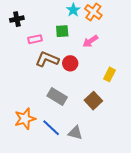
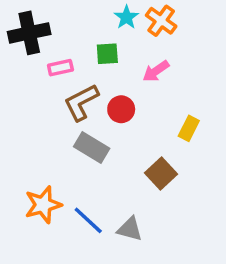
black cross: (17, 19) -> (29, 33), size x1.6
brown L-shape: (47, 59) -> (81, 102), turned -50
gray rectangle: (57, 97) -> (92, 147), moved

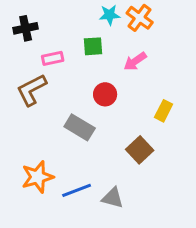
cyan star: (126, 17) -> (110, 15), turned 30
black cross: (29, 33) -> (26, 28), size x0.7
brown L-shape: (81, 102) -> (32, 90), moved
blue line: (88, 220) -> (77, 190), turned -64

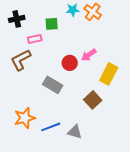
green square: (93, 46) -> (52, 24), moved
pink arrow: (135, 61) -> (89, 55), moved
yellow rectangle: (164, 111) -> (109, 74), size x1.5

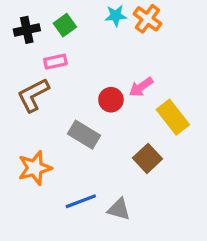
green square: (52, 24) -> (65, 25), moved, turned -32
yellow rectangle: (109, 74) -> (173, 117), turned -65
orange star: (25, 118) -> (35, 168), moved

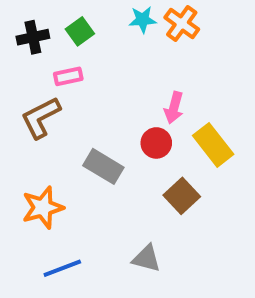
pink arrow: (141, 87) -> (174, 108), turned -40
red circle: (111, 100) -> (156, 143), moved
blue line: (81, 201) -> (62, 268), moved

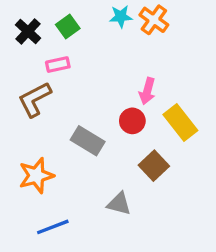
black cross: (33, 37) -> (28, 31), turned -35
gray triangle: (146, 258) -> (119, 204), moved

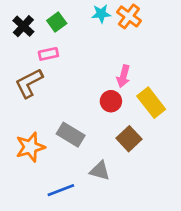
gray rectangle: (88, 141) -> (71, 135), moved
blue line: (53, 227) -> (61, 190), moved

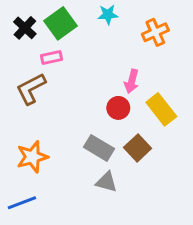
orange cross: (129, 16) -> (155, 32), moved, turned 30
green square: (57, 22) -> (60, 23), size x1.5
gray rectangle: (71, 135) -> (99, 148), moved
blue line: (61, 190) -> (22, 203), moved

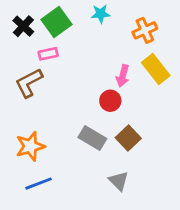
yellow rectangle: (161, 109) -> (156, 69), moved
gray triangle: (106, 182) -> (119, 181), moved, turned 30
blue line: (22, 203) -> (39, 184), moved

